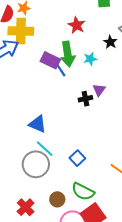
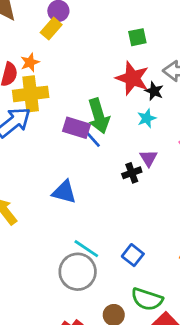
red star: (77, 25) -> (132, 78), moved, size x1.4
cyan star: (90, 59) -> (147, 118), moved
blue triangle: (38, 124) -> (64, 192), moved

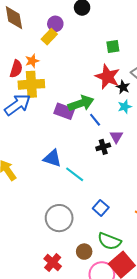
green arrow: (99, 116) -> (81, 103), turned -95
cyan star: (147, 118) -> (125, 107), moved
blue line: (93, 139) -> (95, 120), moved
cyan line: (86, 249) -> (75, 174), moved

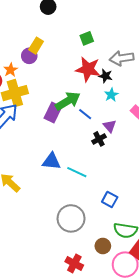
purple circle: (55, 24) -> (29, 56), moved
yellow rectangle: (49, 37) -> (36, 46), moved
purple rectangle: (64, 111) -> (53, 112), turned -72

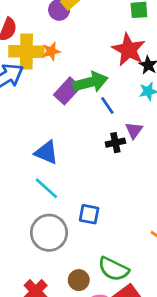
orange star: (11, 70) -> (51, 51), moved
cyan line: (77, 172) -> (46, 188), moved
blue square: (110, 200) -> (89, 214), moved, turned -35

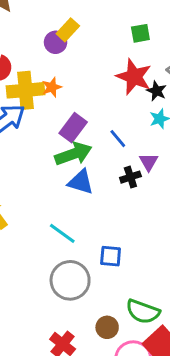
green arrow: (90, 82) -> (73, 154), moved
blue triangle: (46, 152) -> (81, 182), moved

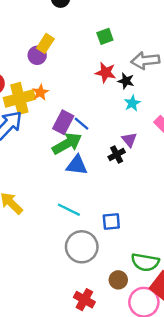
red star: (134, 77) -> (106, 72), size x0.7
blue line: (118, 139) -> (82, 124), moved

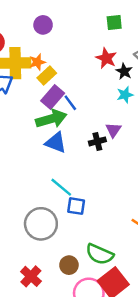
yellow rectangle: (45, 43) -> (47, 75), moved
cyan line: (69, 210) -> (61, 187), moved

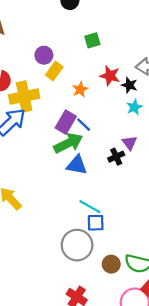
green square: (114, 23) -> (92, 40), moved
orange star: (37, 62) -> (80, 89), moved
yellow rectangle: (47, 75) -> (54, 71), moved
blue square: (76, 206) -> (96, 223), moved
brown circle: (69, 265) -> (111, 264), moved

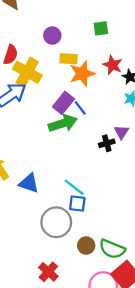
yellow rectangle: (54, 71) -> (69, 59), moved, turned 48
orange star: (80, 89) -> (82, 74), size x1.6
yellow cross: (24, 96) -> (27, 72), turned 32
blue triangle: (77, 165) -> (29, 183), moved

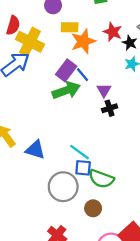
purple triangle: (121, 132) -> (104, 90), moved
green semicircle: (112, 249) -> (101, 179), moved

